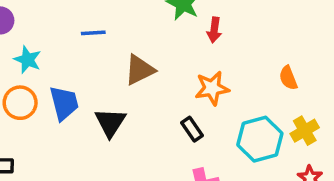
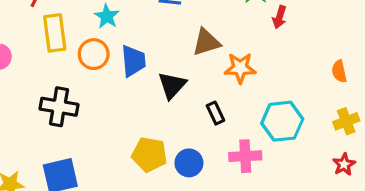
orange star: (212, 88) -> (240, 68), moved
black rectangle: (192, 129) -> (215, 113), moved
cyan hexagon: (260, 139) -> (282, 121), moved

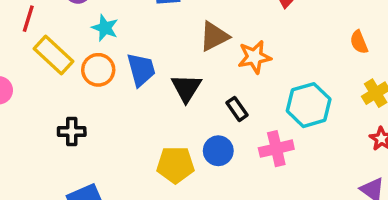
yellow rectangle: (55, 33) -> (53, 55), turned -30
black cross: (59, 107) -> (72, 132), size x0.7
blue circle: (189, 163) -> (218, 151), moved

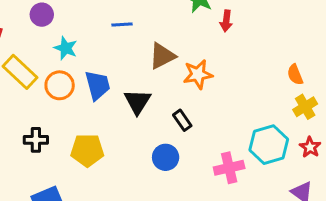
orange semicircle: (359, 42) -> (295, 75), moved
cyan hexagon: (309, 105) -> (269, 145), moved
pink cross: (276, 149) -> (229, 168), moved
yellow pentagon: (175, 165) -> (87, 150), moved

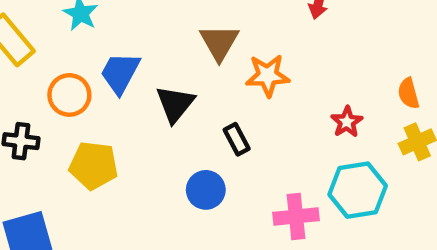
brown triangle: (162, 56) -> (219, 42), turned -40
orange circle: (60, 85) -> (69, 95), moved
blue trapezoid: (97, 85) -> (120, 73), turned -144
red star: (310, 147) -> (347, 122), moved

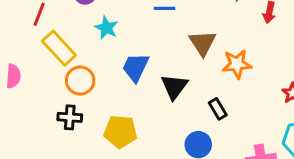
orange circle: (69, 95) -> (80, 81), moved

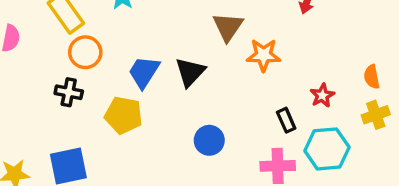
blue trapezoid: (136, 67) -> (144, 72), moved
black rectangle: (218, 109) -> (286, 120), moved

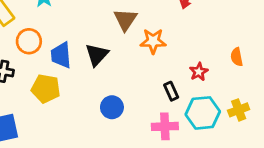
orange circle: (85, 52) -> (29, 41), moved
blue trapezoid: (144, 72) -> (61, 55), turned -36
yellow cross: (376, 115) -> (239, 110), moved

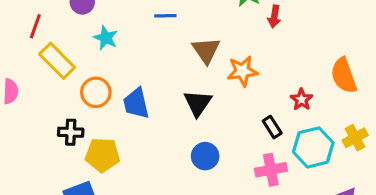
black triangle: (97, 55) -> (198, 103), moved
orange semicircle: (237, 57) -> (344, 76), size x1.6
yellow pentagon: (46, 89) -> (102, 155), moved

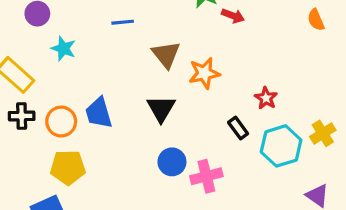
red arrow: (274, 16) -> (233, 16), turned -75
orange semicircle: (344, 76) -> (316, 20), moved, size x0.6
orange circle: (96, 92) -> (61, 122), moved
black cross: (71, 132) -> (22, 116), moved
pink cross: (271, 170) -> (206, 176), moved

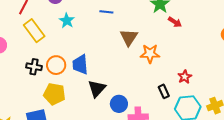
black triangle: (161, 109) -> (97, 89), moved
black cross: (22, 116) -> (34, 67), moved

